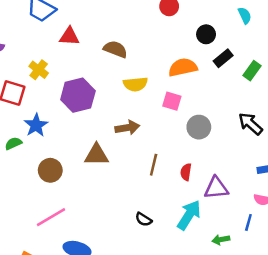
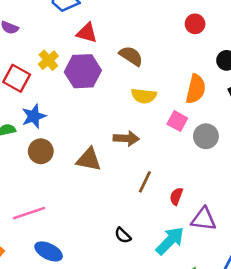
orange semicircle: (183, 67) -> (196, 89), turned 104
purple hexagon: (78, 95) -> (83, 71), moved
gray circle: (199, 127) -> (206, 136), moved
brown circle: (50, 170) -> (41, 151), moved

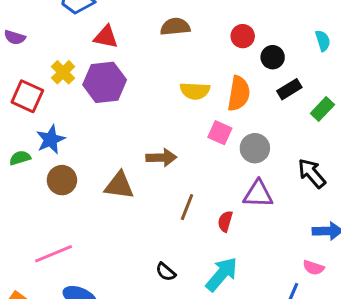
red circle: (195, 24) -> (243, 36), moved
brown semicircle: (131, 56) -> (175, 27), moved, turned -35
yellow semicircle: (144, 96) -> (195, 91), moved
purple triangle: (204, 219) -> (258, 194), moved

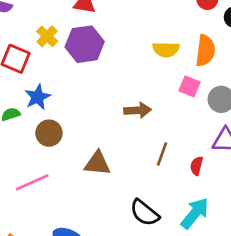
brown triangle: (119, 185) -> (97, 163), moved
pink line: (53, 254) -> (32, 182), moved
black semicircle: (166, 272) -> (145, 213), size x1.6

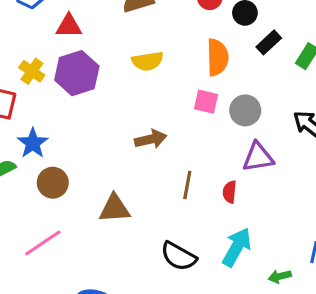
yellow semicircle: (166, 49) -> (148, 61), moved

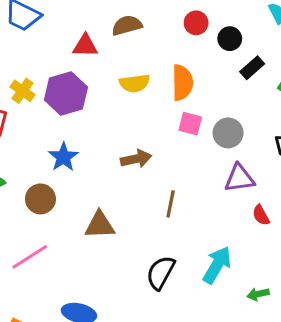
red triangle: (69, 26) -> (85, 46), moved
orange semicircle: (217, 57) -> (182, 83), moved
blue star: (33, 143) -> (63, 157), moved
red semicircle: (230, 192) -> (261, 215), moved, turned -35
black semicircle: (179, 256) -> (161, 273), turned 88

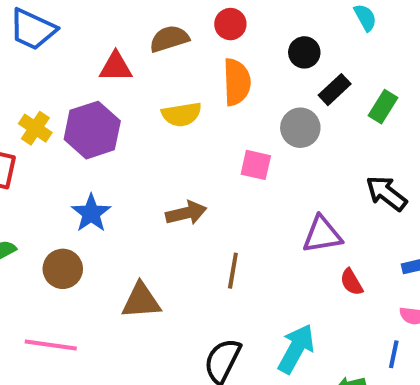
red circle: (196, 23) -> (230, 24), moved
orange semicircle: (182, 83) -> (237, 82), moved
gray circle: (228, 133) -> (300, 128), moved
pink line: (30, 257) -> (51, 345), turned 42

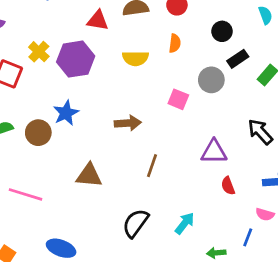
orange semicircle: (237, 82) -> (175, 43), size x0.6
brown circle: (63, 269) -> (38, 133), moved
cyan arrow: (296, 349) -> (185, 223), size x0.7

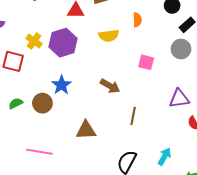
gray circle: (211, 80) -> (181, 49), moved
brown arrow: (128, 123) -> (110, 86), turned 42

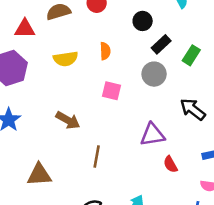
orange semicircle: (137, 20) -> (105, 51), moved

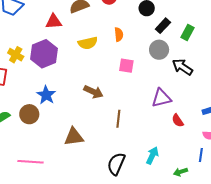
black arrow: (193, 109) -> (182, 67), moved

